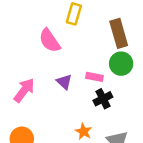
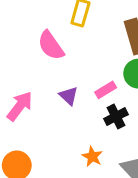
pink rectangle: (94, 77) -> (106, 90), turned -42

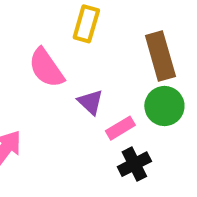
purple triangle: (69, 96) -> (90, 102), moved

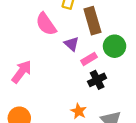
brown rectangle: (160, 56) -> (92, 21), moved

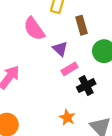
brown rectangle: (92, 21) -> (81, 25), size x0.7
pink rectangle: (89, 59) -> (70, 69), moved

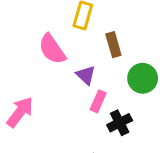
pink rectangle: (70, 69) -> (98, 101), turned -35

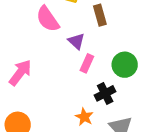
green circle: (143, 78) -> (125, 65), moved
black cross: (120, 123) -> (105, 93), moved

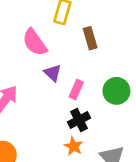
purple triangle: (76, 41) -> (53, 73), moved
black cross: (105, 93) -> (79, 120), moved

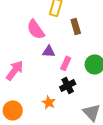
purple triangle: (53, 73) -> (49, 51), turned -40
orange star: (73, 146) -> (49, 102), moved

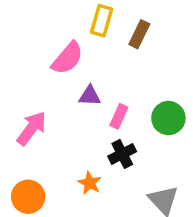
brown rectangle: (76, 26) -> (139, 34), moved, turned 42
pink semicircle: (36, 29) -> (67, 58), turned -105

